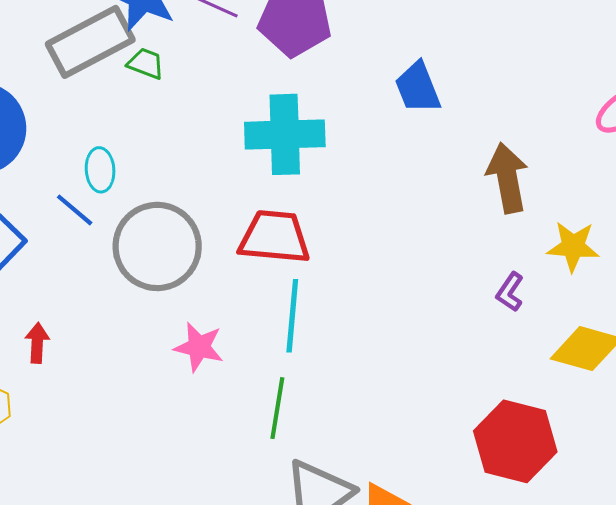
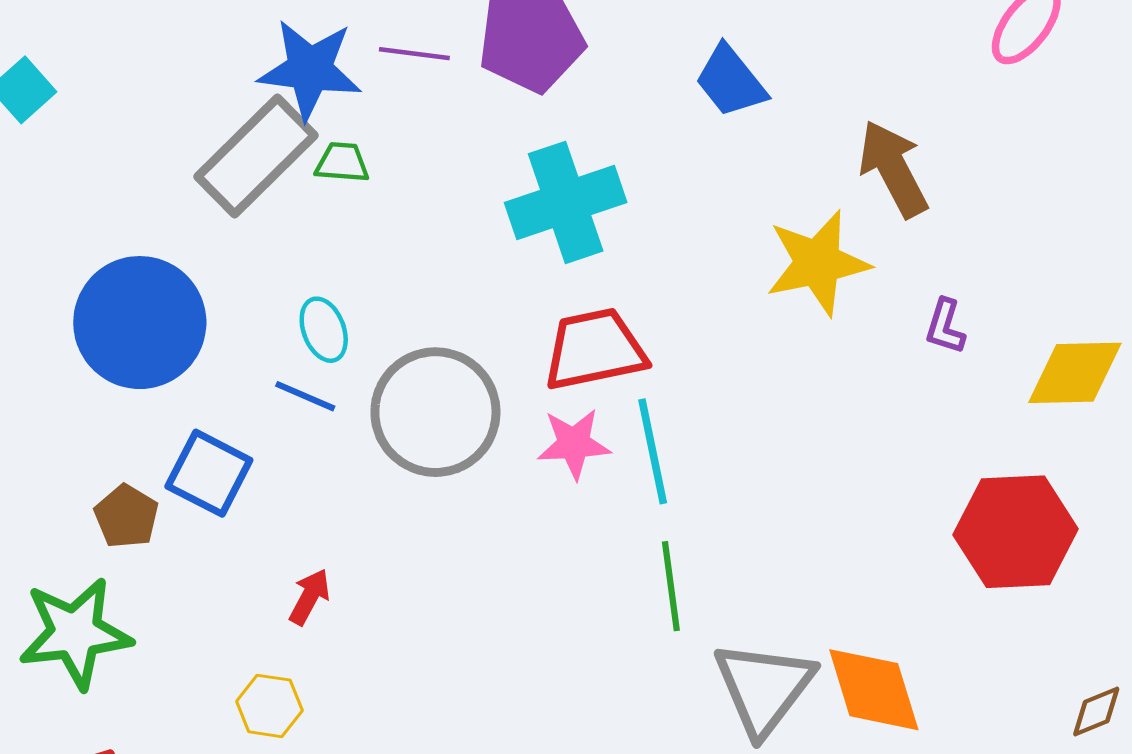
yellow star: (573, 246) -> (818, 263), moved, size x1.4
red arrow: (37, 343) -> (310, 597), turned 42
pink star: (199, 347) -> (574, 444), moved

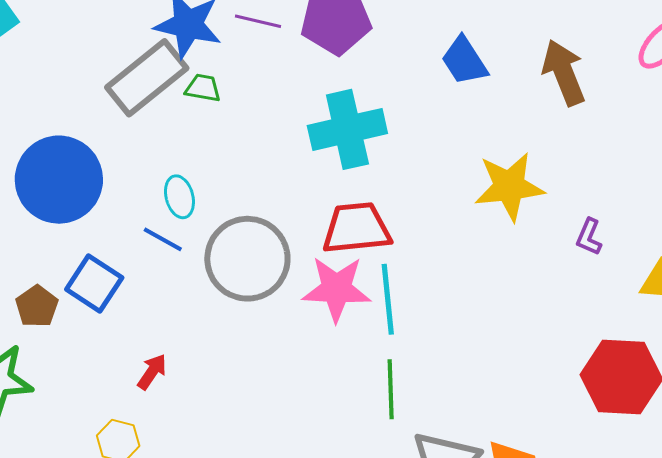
brown arrow: (893, 169) -> (564, 73), moved
pink star: (574, 444) -> (336, 289), size x1.4

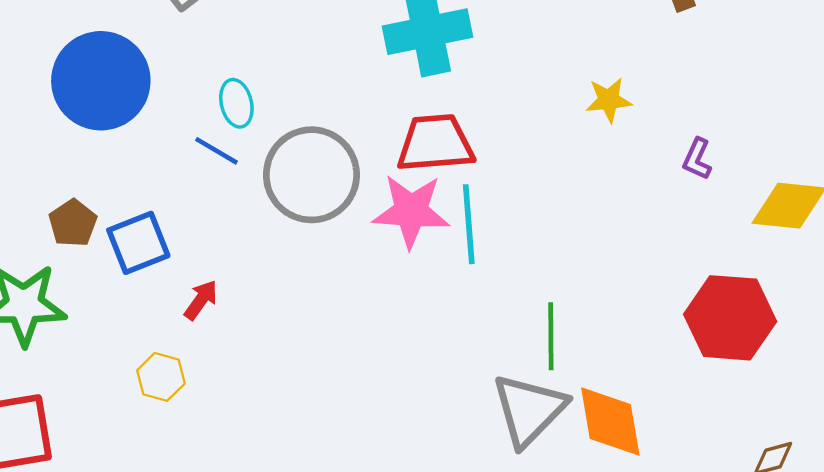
yellow star: (509, 186) -> (609, 100), size x0.6
blue square: (94, 284) -> (138, 243), moved, turned 34
green line: (391, 389) -> (551, 336), moved

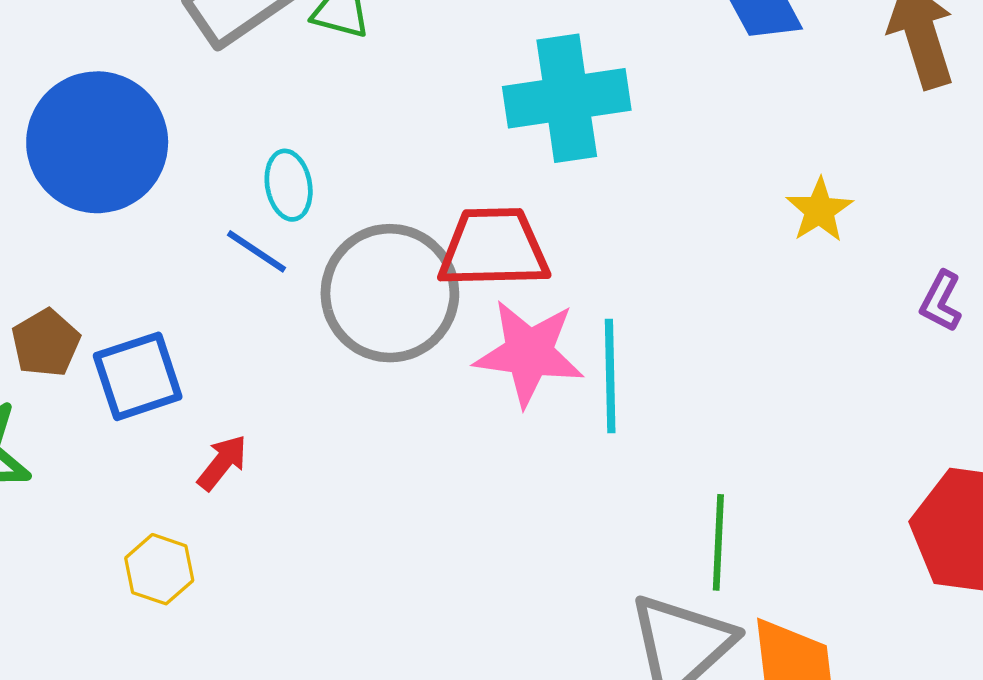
yellow star: (609, 100) -> (819, 210), turned -30
red trapezoid: (435, 143) -> (494, 248), moved

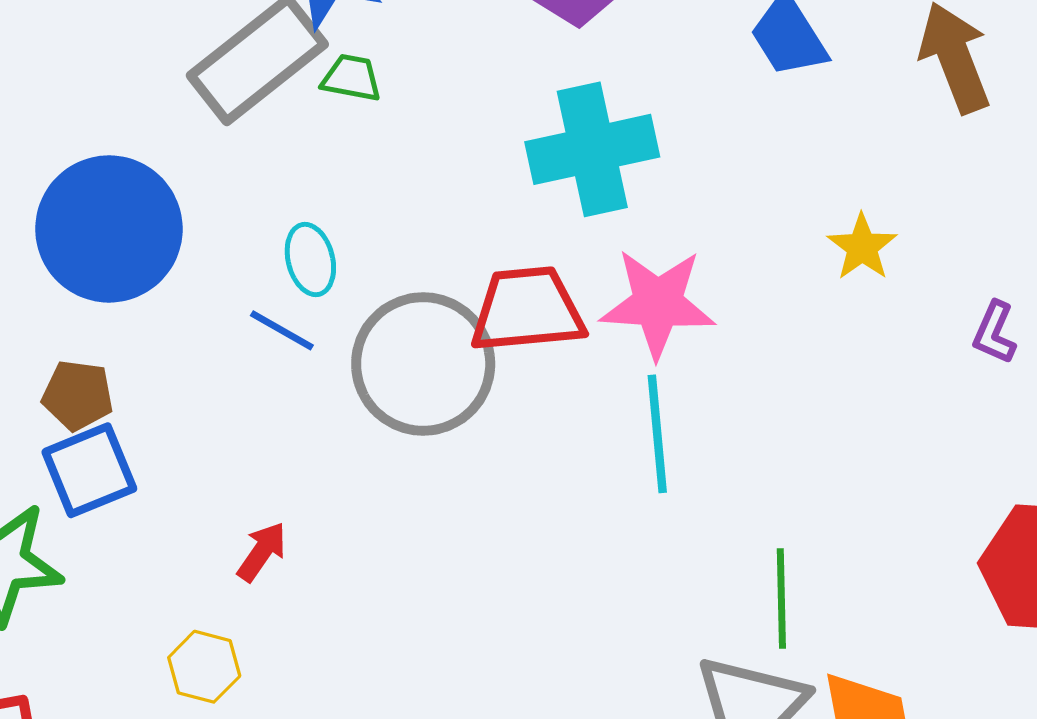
brown pentagon: (46, 343) -> (78, 395), moved, turned -30
pink star: (529, 353) -> (658, 303), moved
blue square: (138, 376) -> (89, 470), moved

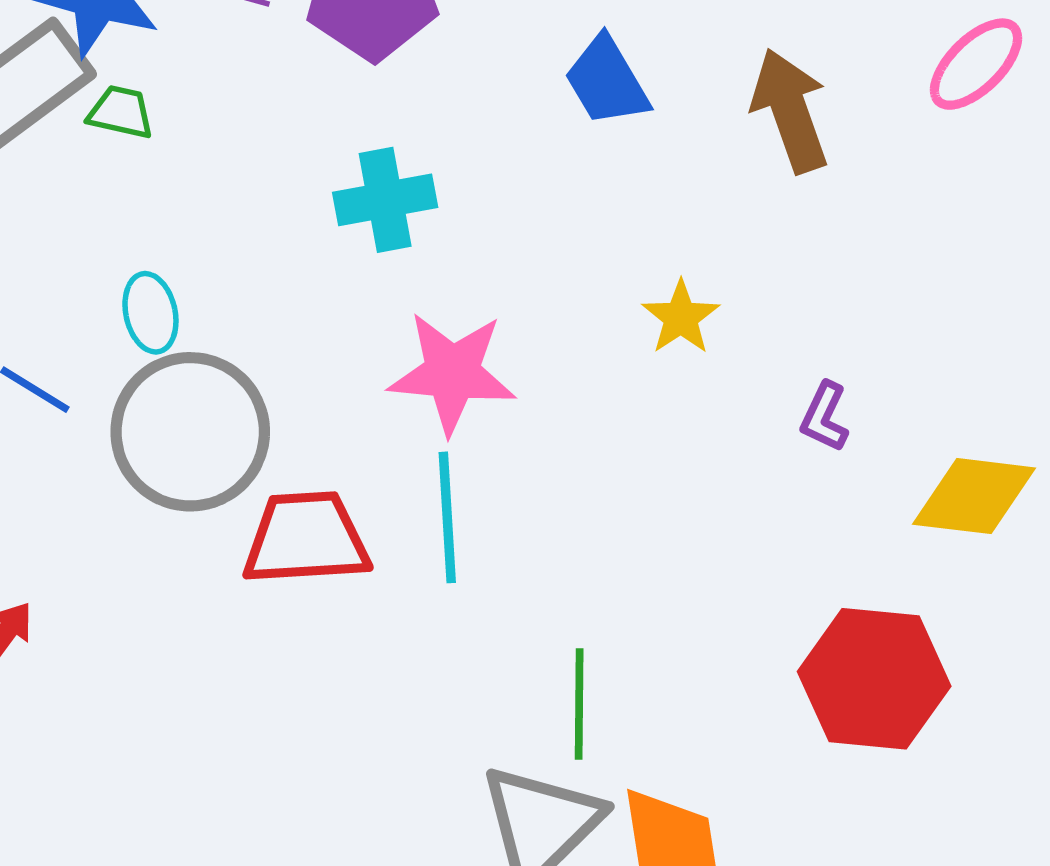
cyan cross: (592, 149) -> (385, 200), size x0.7
cyan ellipse: (310, 260) -> (150, 313), moved
red trapezoid: (527, 310) -> (306, 538), moved

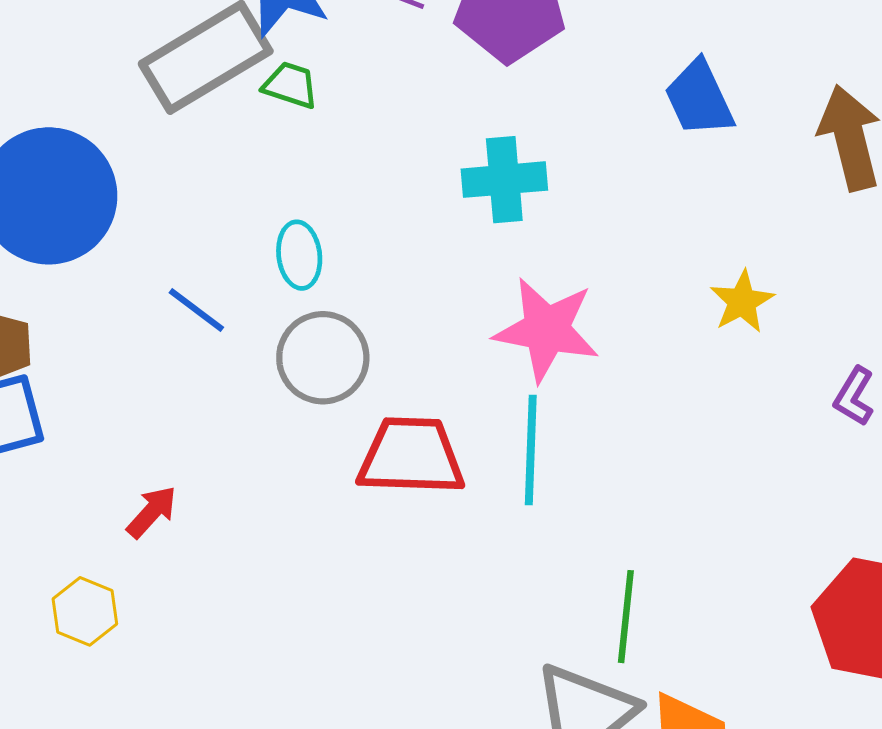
gray circle: (190, 432) -> (323, 358), size x0.7

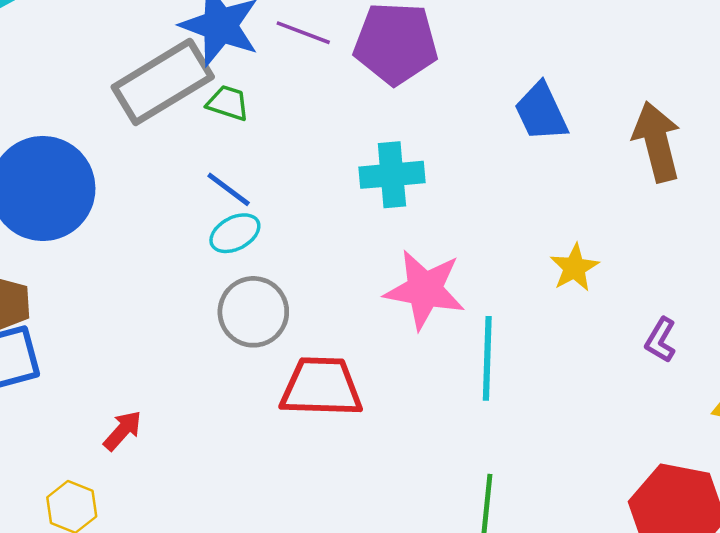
cyan ellipse: (299, 255) -> (235, 233), turned 69
blue line: (196, 310) -> (229, 189), moved
cyan line: (531, 450) -> (487, 358), moved

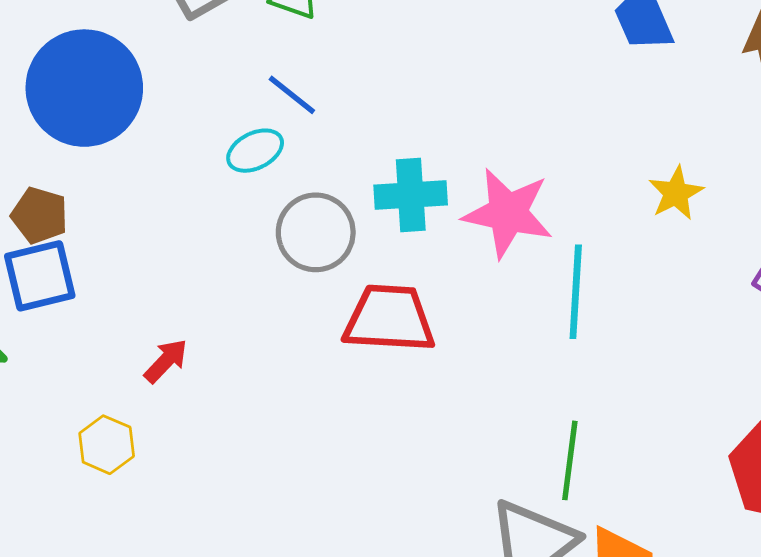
cyan cross: (392, 175) -> (411, 195), moved
cyan ellipse: (235, 233) -> (255, 151), moved

